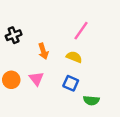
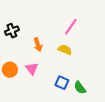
blue square: (71, 83) -> (62, 83), moved
green semicircle: (91, 100) -> (80, 88), turned 48

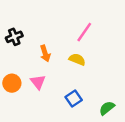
blue square: (62, 83) -> (74, 99), turned 32
green semicircle: (80, 88) -> (107, 108), moved, turned 88

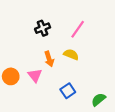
black cross: (14, 37) -> (43, 28), moved
orange arrow: (45, 53) -> (49, 59), moved

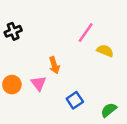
black cross: (43, 28) -> (13, 31), moved
yellow semicircle: (71, 55) -> (105, 51), moved

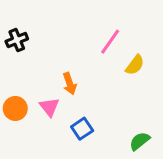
yellow semicircle: (105, 51) -> (135, 65), turned 105
blue square: (75, 100) -> (82, 129), moved

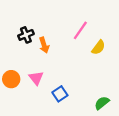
black cross: (17, 40) -> (26, 35), moved
orange arrow: (70, 84) -> (44, 45), moved

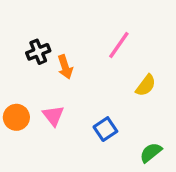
yellow semicircle: (98, 47) -> (146, 85), moved
blue square: (60, 94) -> (105, 129), moved

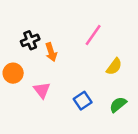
orange circle: (16, 117) -> (13, 73), moved
green semicircle: (151, 153) -> (118, 105), moved

